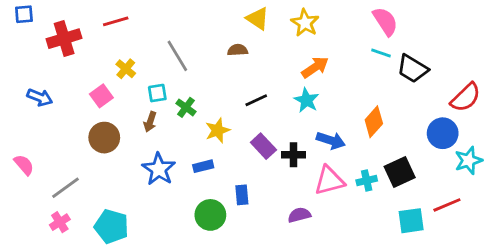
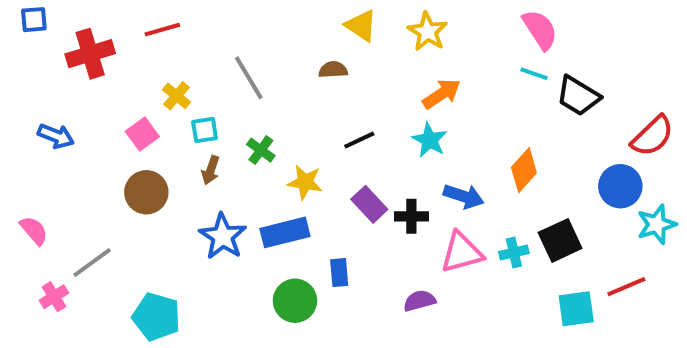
cyan square: (157, 93) -> (205, 130), moved
yellow star: (218, 130) -> (305, 182), turned 30
blue rectangle: (203, 166) -> (285, 232), size x1.6
pink cross: (60, 222) -> (54, 297), moved

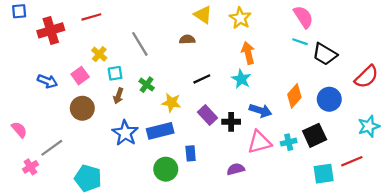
orange arrow: (442, 94) -> (248, 53), turned -70
blue arrow: (56, 136) -> (47, 81), moved
blue circle: (620, 186) -> (329, 99), moved

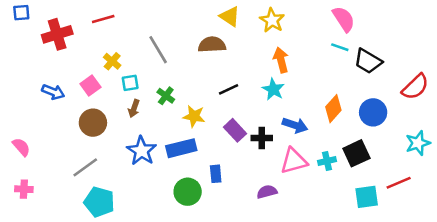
brown semicircle: (187, 39) -> (212, 45), size x1.5
gray line: (52, 148) -> (85, 167), moved
pink cross: (30, 167) -> (24, 189), moved, turned 35

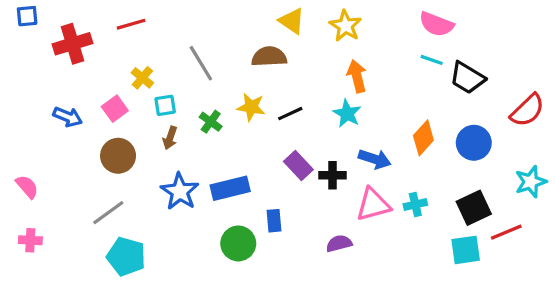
pink semicircle: (344, 19) -> (436, 24), turned 144
yellow star: (194, 116) -> (251, 107), moved
black square: (356, 153) -> (474, 208), moved

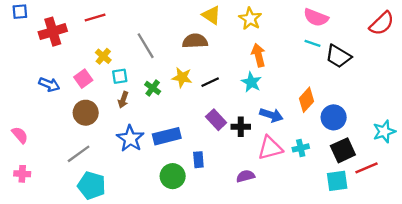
red semicircle: (527, 110) -> (382, 23), moved
blue circle: (474, 143) -> (334, 117), moved

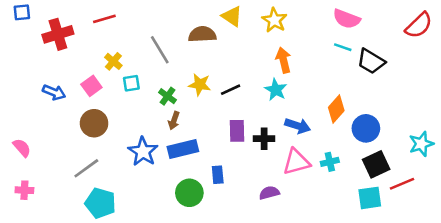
brown semicircle: (195, 41) -> (202, 34), moved
brown arrow: (123, 100) -> (174, 121), moved
purple rectangle: (216, 120) -> (237, 131), turned 42

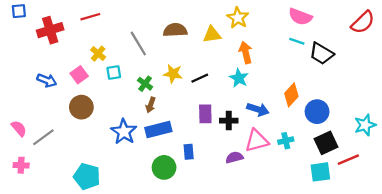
yellow triangle: (232, 16) -> (212, 35), moved, turned -42
gray line: (86, 168) -> (43, 137), moved
purple semicircle: (269, 193) -> (234, 157), moved

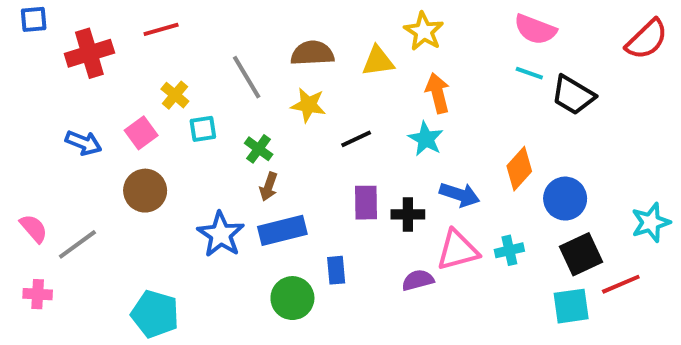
yellow star: (173, 74) -> (308, 105), moved

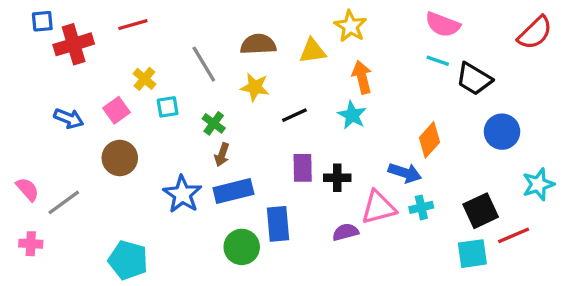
blue square: (34, 19) -> (42, 21), moved
blue arrow: (460, 195) -> (405, 173), moved
blue circle: (565, 199) -> (502, 132), moved
blue rectangle: (336, 270) -> (278, 224), size x1.5

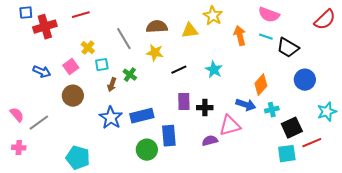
orange arrow: (362, 77) -> (240, 36), moved
brown arrow: (222, 155) -> (112, 85), moved
cyan cross: (421, 207) -> (272, 110), moved

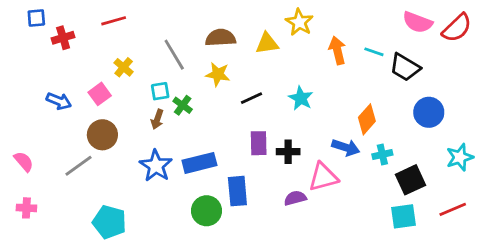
pink semicircle: (269, 15) -> (418, 22), moved
red cross: (45, 27) -> (63, 38), size x0.7
cyan square: (102, 65) -> (160, 91), moved
gray line: (39, 123) -> (79, 166), moved
red line: (312, 143) -> (453, 209), moved

